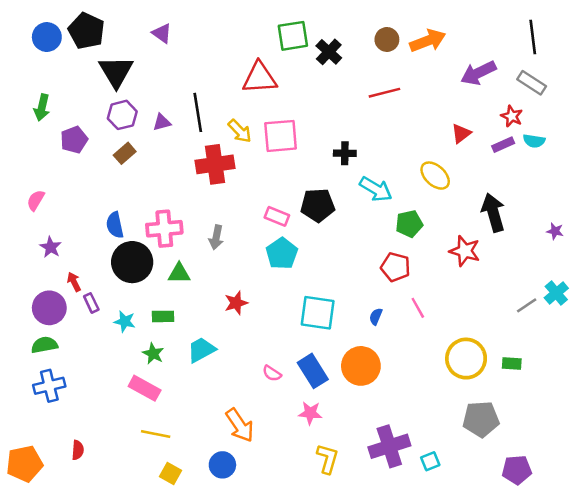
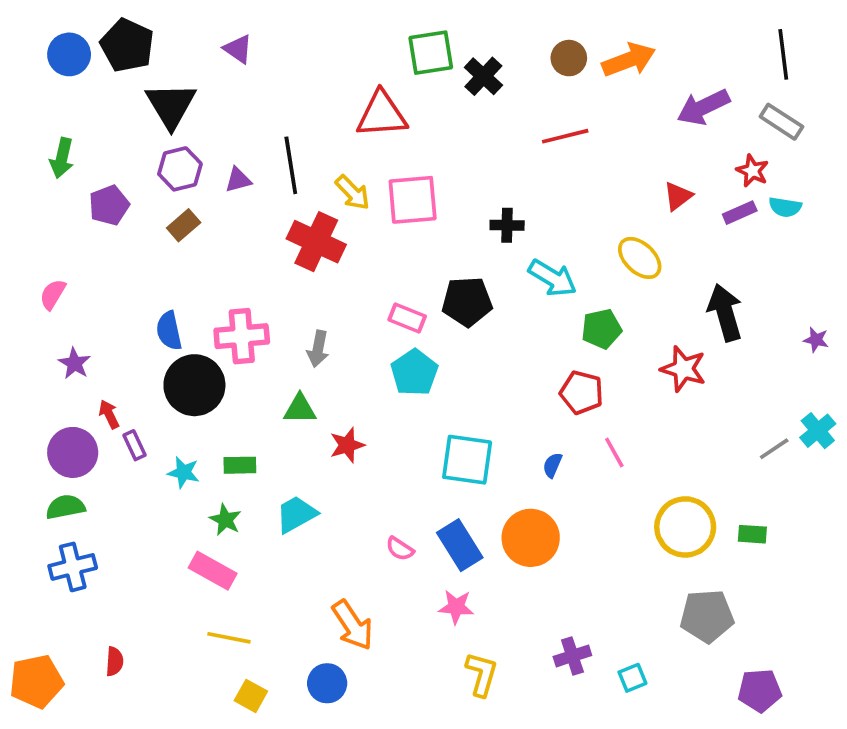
red cross: (215, 164) -> (316, 242), turned 33
green triangle: (179, 273) -> (300, 409), moved
purple cross: (389, 446) -> (572, 656), size x0.6

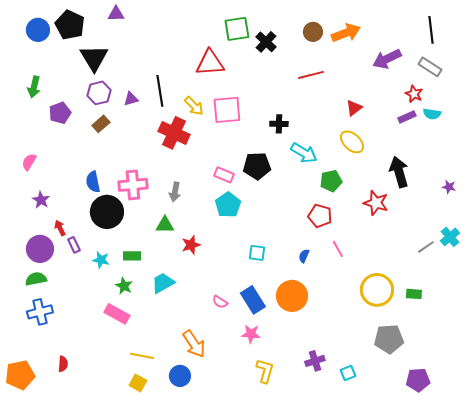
purple triangle: (238, 49) -> (116, 14), moved, turned -36
red triangle: (678, 196) -> (354, 108), moved
cyan square: (467, 460) -> (257, 253), size x0.6
yellow line: (229, 638) -> (142, 356), moved

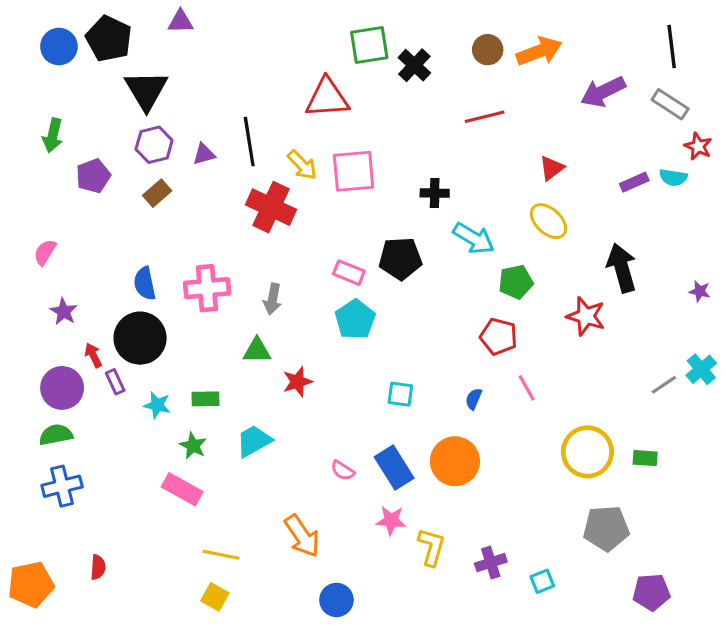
red star: (414, 94) -> (698, 146), moved
black circle: (107, 212) -> (140, 338), moved
yellow L-shape: (265, 371) -> (432, 547), moved
blue circle: (180, 376) -> (336, 600), moved

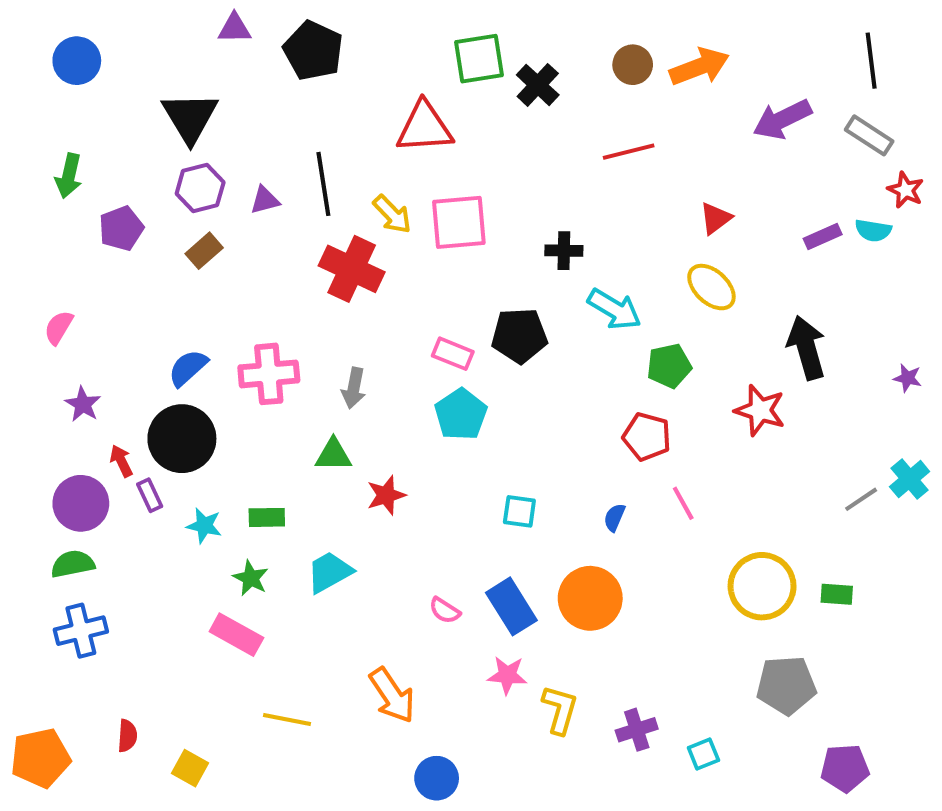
black pentagon: (109, 39) -> (313, 51), moved
blue semicircle: (145, 283) -> (188, 368), turned 60
yellow square: (215, 597) -> (190, 768), moved

